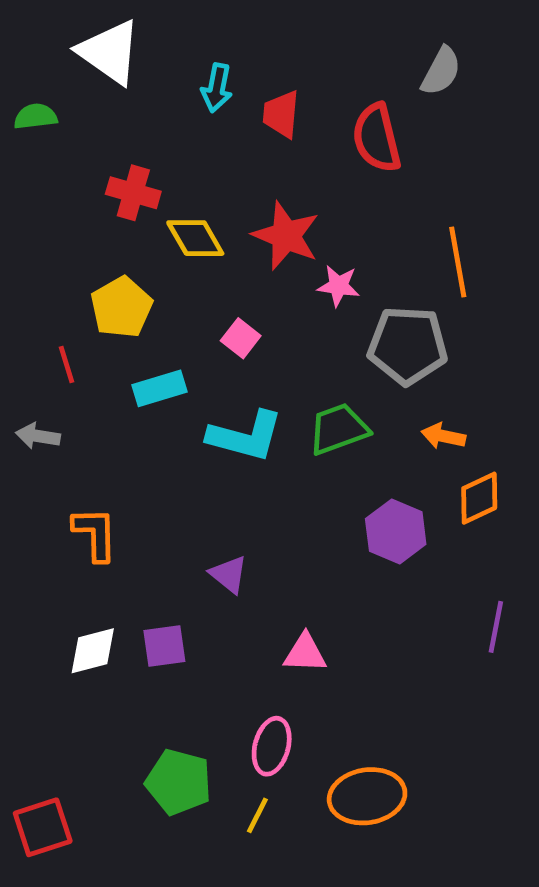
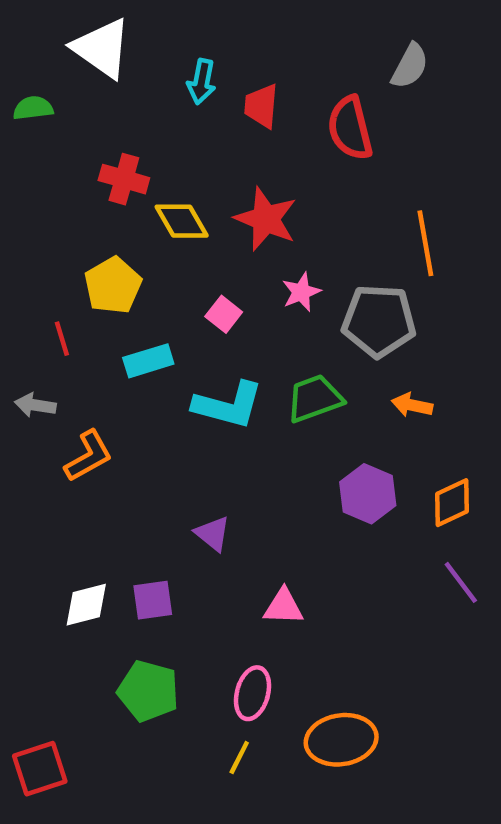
pink star: (338, 286) -> (301, 292), moved, turned -30
orange diamond: (479, 498) -> (452, 503), moved
orange L-shape: (95, 534) -> (88, 456), moved, turned 62
purple line: (496, 627) -> (461, 582), turned -48
green pentagon: (179, 782) -> (148, 691), moved

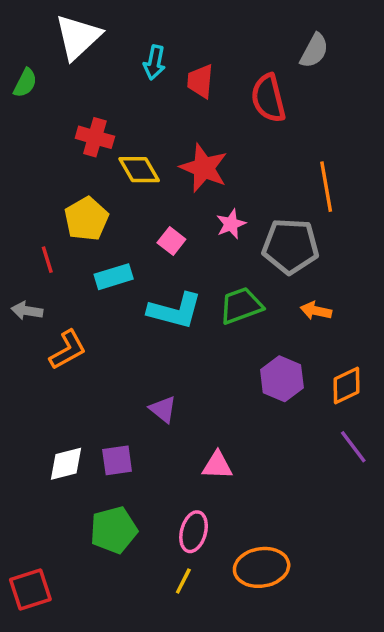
white triangle: (102, 48) -> (78, 37), turned 42
green semicircle: (33, 108) -> (25, 83), turned 124
green pentagon: (148, 691) -> (114, 530), turned -30

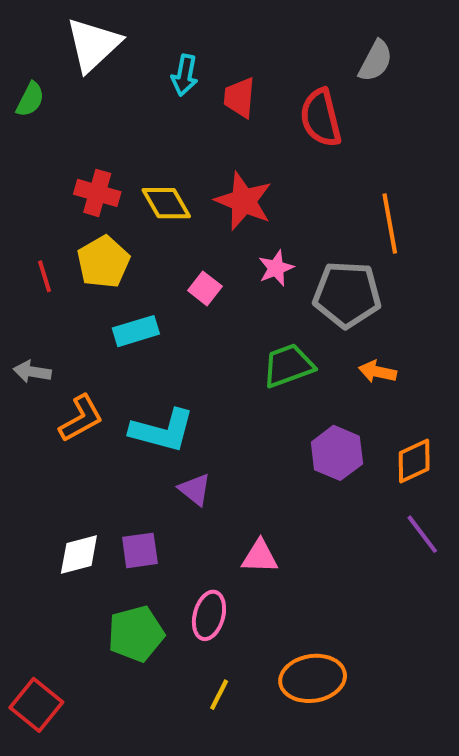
red cross: (95, 137) -> (97, 193), moved
red line: (47, 260) -> (44, 276), moved
cyan L-shape: (175, 311) -> (162, 431), moved
pink ellipse: (194, 532) -> (209, 615), moved
red square: (30, 590) -> (36, 705), turned -33

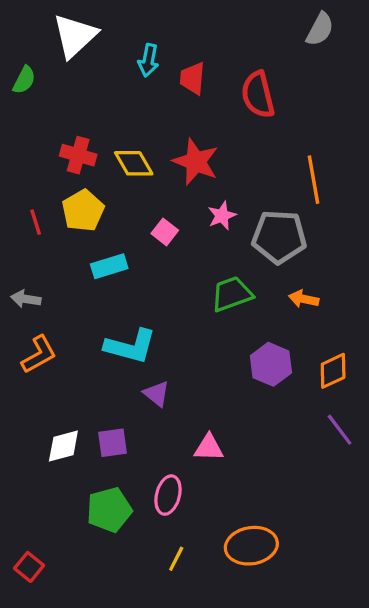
gray semicircle: (376, 61) -> (320, 29), moved
orange L-shape: (81, 418) -> (39, 354), moved
red square: (36, 705) -> (29, 567), size x0.7

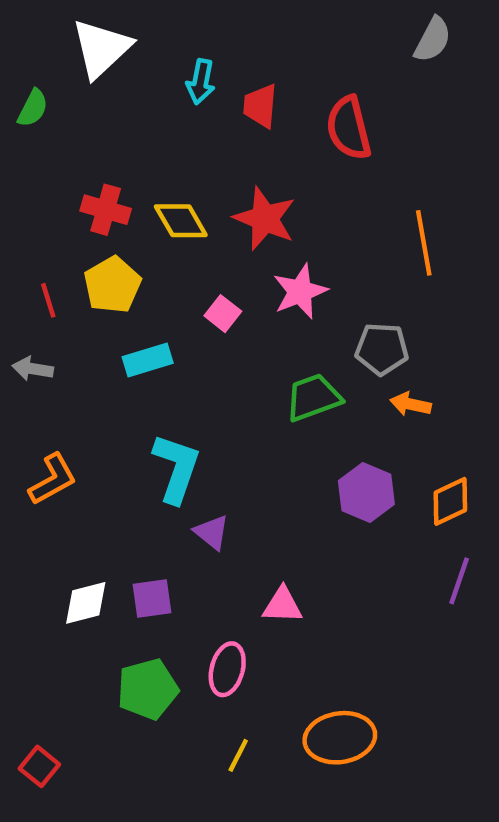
pink star: (222, 216) -> (300, 291), size x1.4
gray pentagon: (279, 237) -> (382, 349), moved, size x0.7
gray arrow: (26, 299) -> (33, 369), moved
cyan L-shape: (130, 346) -> (176, 468), turned -86
purple line: (340, 430) -> (459, 581), turned 56

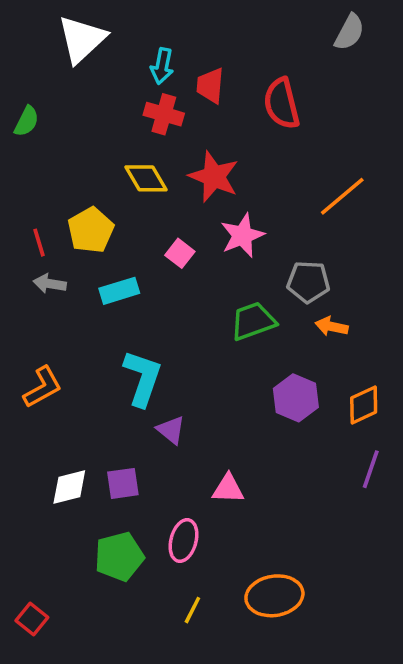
green semicircle: (33, 108) -> (26, 121), moved
red cross: (106, 210) -> (164, 114), moved
orange line: (424, 243) -> (342, 196), turned 60
gray arrow: (33, 369) -> (50, 284), moved

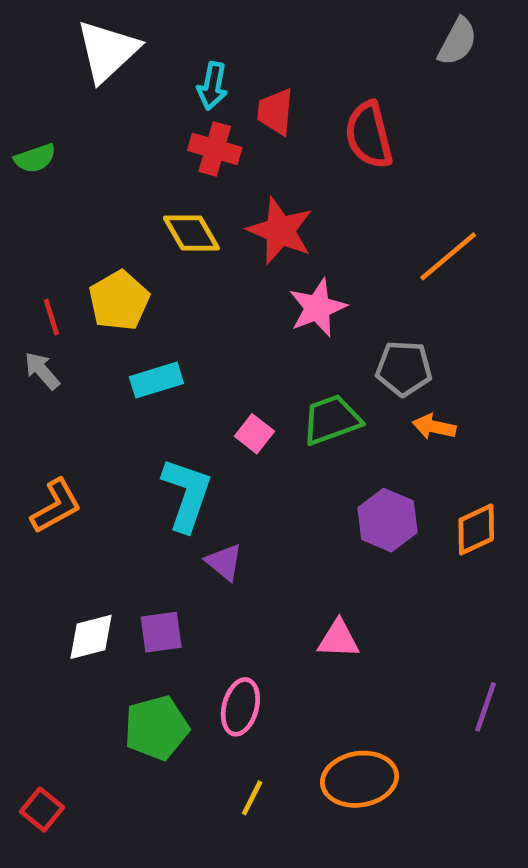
green semicircle: (26, 121) -> (35, 158), turned 44
pink square: (180, 253) -> (254, 434), moved
gray arrow: (50, 284) -> (42, 371), moved, turned 40
purple line: (371, 469) -> (486, 707), moved
pink triangle: (228, 489) -> (338, 639), moved

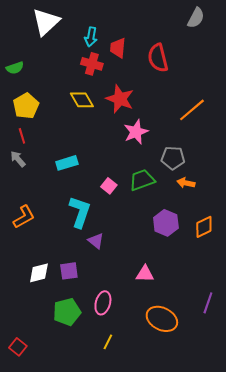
yellow pentagon: (119, 301) -> (26, 106), moved
orange ellipse: (359, 779) -> (162, 319), moved, turned 36

